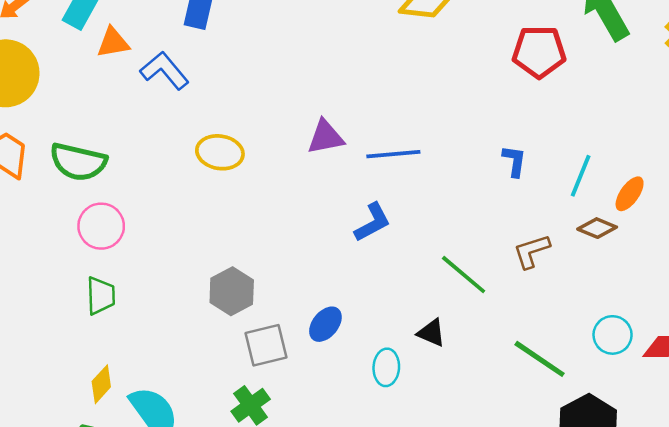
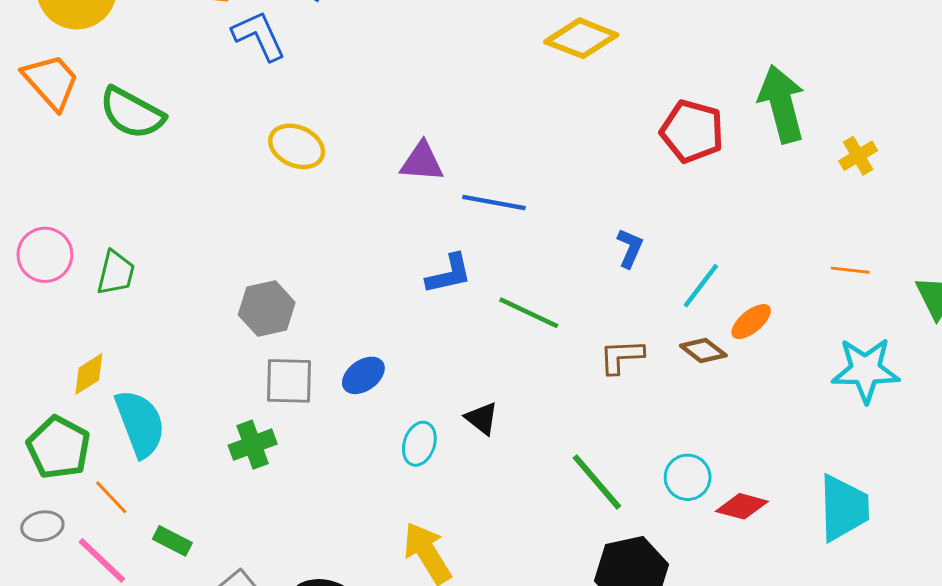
pink circle: (101, 226) -> (45, 255), moved
green line: (464, 275) -> (529, 313), moved, turned -30

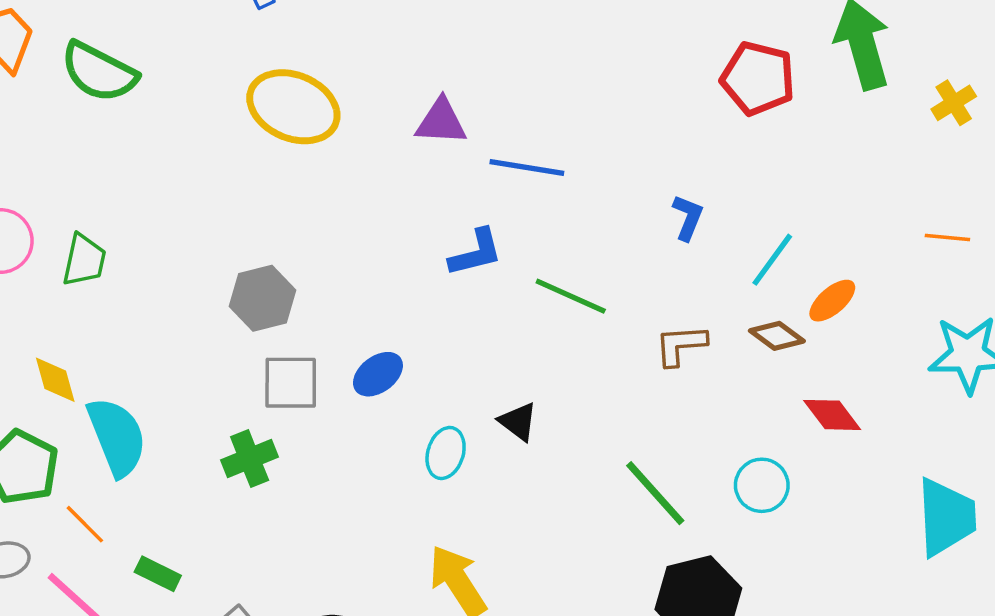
yellow ellipse: (297, 146) -> (293, 107), size x1.4
yellow diamond: (89, 374) -> (55, 380), turned -72
red diamond: (742, 506) -> (832, 415), moved, turned 39

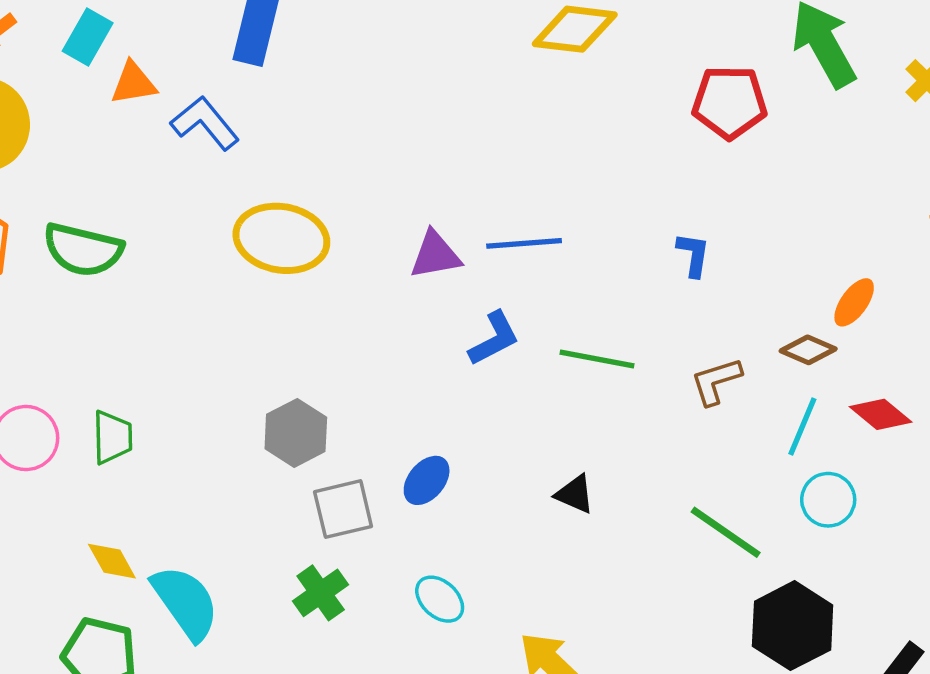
purple triangle: (441, 122) -> (435, 255), moved
cyan line: (772, 260) -> (802, 427), moved
cyan ellipse: (446, 453) -> (440, 599), moved, turned -51

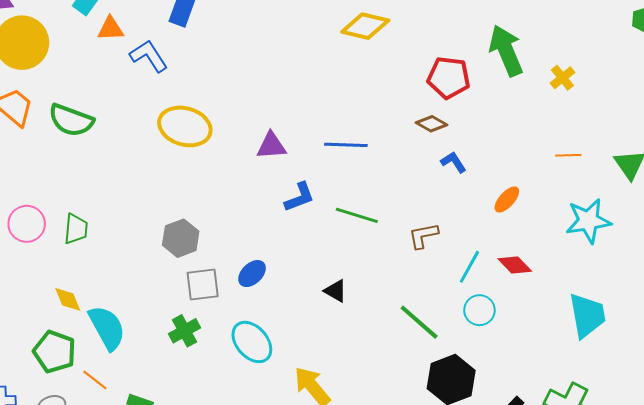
blue line: (524, 243) -> (346, 145), moved
blue L-shape: (693, 255) -> (454, 162), moved, turned -48
brown diamond: (808, 350) -> (431, 124), moved
cyan ellipse: (440, 599) -> (252, 342), size x1.5

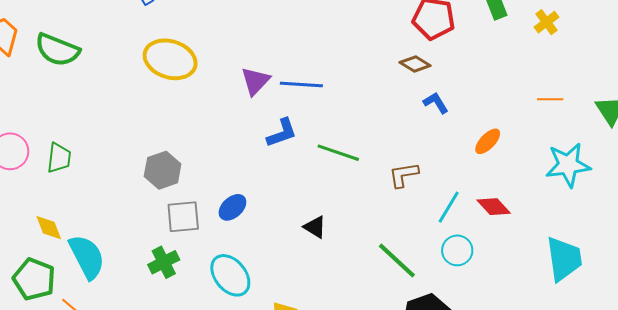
blue line: (346, 145) -> (301, 84), moved
purple triangle: (271, 146) -> (255, 81), turned -44

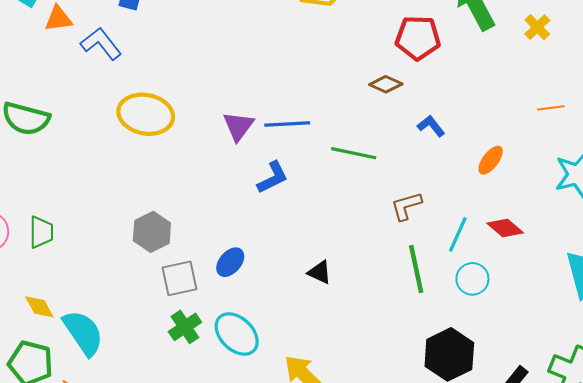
brown diamond: (415, 64) -> (386, 84), moved
green line: (338, 153) -> (354, 153), moved
green line: (397, 261) -> (416, 269), moved, turned 42
green cross: (164, 262) -> (185, 327), moved

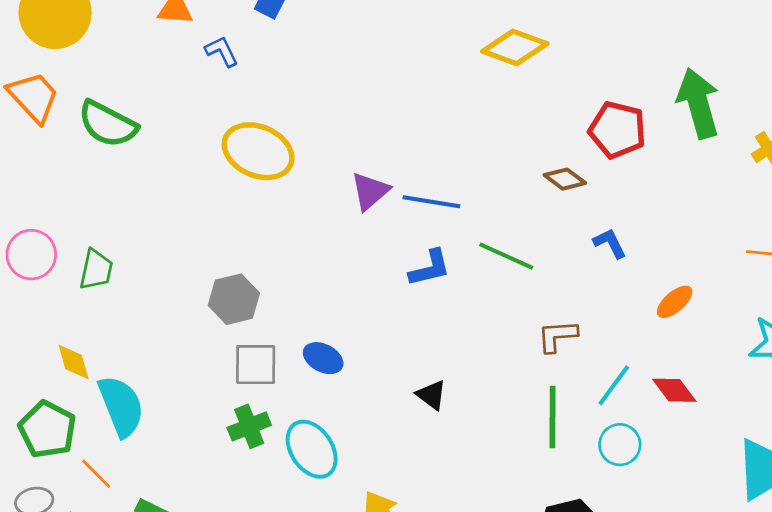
blue L-shape: (101, 44) -> (222, 51), size x0.7
blue L-shape: (273, 177) -> (430, 268), moved
blue ellipse: (230, 262) -> (323, 358), turned 64

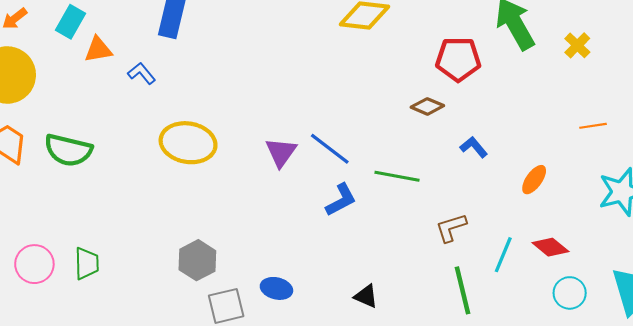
blue line: (431, 202) -> (330, 149), turned 42
cyan circle: (620, 445) -> (570, 293), moved

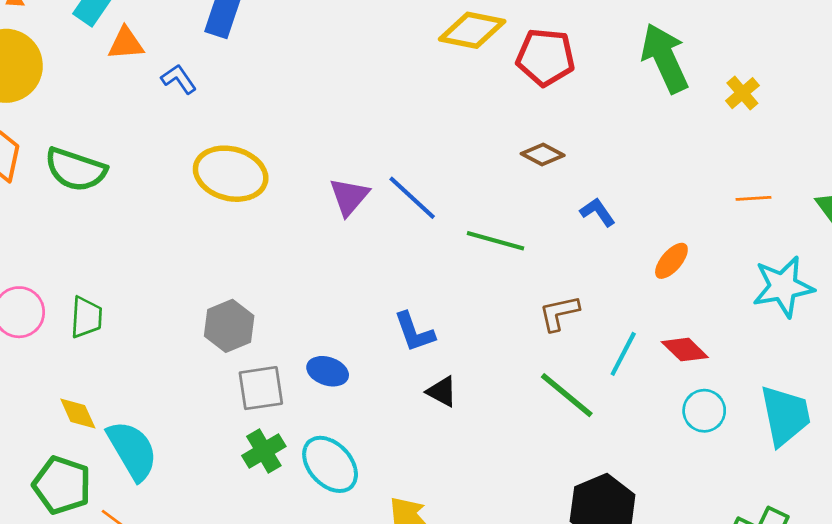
red pentagon: (458, 59) -> (546, 57), moved
blue L-shape: (341, 200) -> (414, 332), moved, turned 93
green line: (463, 290) -> (567, 395), turned -42

